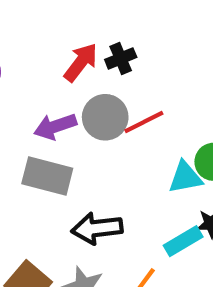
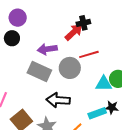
red arrow: (81, 62) -> (74, 32), moved
gray circle: (105, 117) -> (70, 68), moved

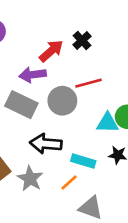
black cross: (83, 23) -> (82, 40), turned -32
red arrow: (74, 32) -> (51, 51), moved
cyan rectangle: (97, 113) -> (83, 161), moved, turned 36

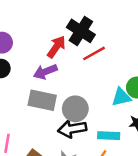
black cross: (82, 40) -> (81, 31), size x1.6
red line: (88, 83) -> (94, 53), moved
gray circle: (62, 101) -> (75, 109), moved

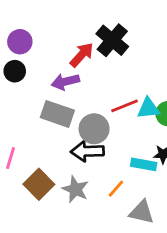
red line: (94, 53) -> (124, 106), moved
cyan triangle: (121, 97) -> (148, 108), moved
cyan rectangle: (109, 136) -> (144, 164), moved

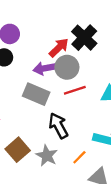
red line: (124, 106) -> (75, 90), moved
gray circle: (94, 129) -> (67, 67), moved
black arrow: (87, 151) -> (58, 126), turned 60

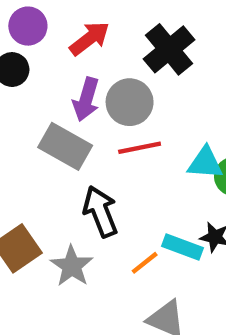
red arrow: (59, 48) -> (90, 38), moved
purple arrow: (44, 68) -> (86, 99), turned -70
orange line: (79, 157) -> (145, 263), moved

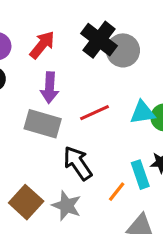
gray circle: (130, 102) -> (123, 50), moved
cyan rectangle: (182, 247) -> (140, 175), turned 64

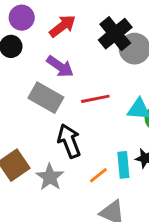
purple arrow: (50, 88) -> (60, 66), turned -72

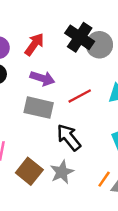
orange line: (98, 175) -> (104, 179), moved
gray star: (50, 177) -> (62, 172), turned 30

